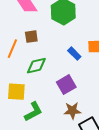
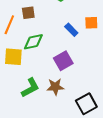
yellow square: (16, 92) -> (13, 57), moved
brown star: (72, 111) -> (55, 87), moved

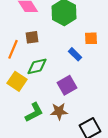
orange square: (91, 23) -> (91, 38), moved
yellow square: (13, 57) -> (17, 81), turned 30

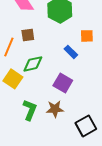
purple square: (67, 85) -> (63, 83), turned -30
green L-shape: (34, 112) -> (30, 110), turned -40

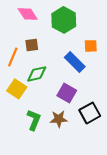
blue rectangle: (71, 52) -> (75, 62), size x1.5
black square: (86, 126) -> (90, 113), moved

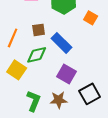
brown square: (32, 45) -> (39, 30), moved
orange square: (91, 46) -> (91, 18), moved, turned 32
blue rectangle: (75, 62) -> (62, 43), moved

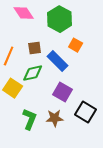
orange square: (91, 18) -> (76, 45), moved
black square: (90, 94) -> (86, 112), turned -30

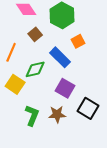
orange square: (76, 45) -> (78, 41), turned 32
brown square: (35, 48) -> (35, 34), moved, turned -32

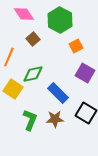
blue rectangle: (60, 57) -> (58, 93), moved
purple square: (65, 88) -> (85, 73), moved

